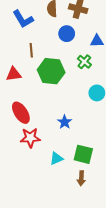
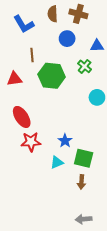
blue star: (65, 122) -> (65, 141), moved

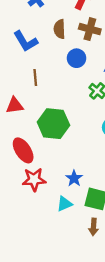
green hexagon: (52, 76) -> (53, 124), moved

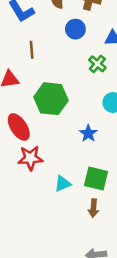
blue star: (74, 178) -> (88, 133), moved

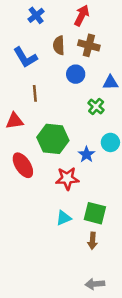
blue star: (88, 133) -> (86, 154), moved
red star: (30, 158) -> (67, 178), moved

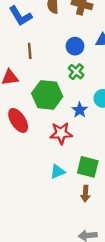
blue circle: (76, 74) -> (75, 46), moved
green cross: (96, 106) -> (76, 72), moved

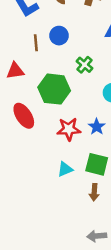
blue circle: (75, 46) -> (59, 36), moved
blue star: (80, 110) -> (97, 127), moved

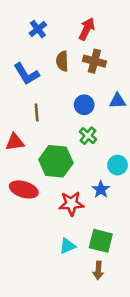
blue circle: (59, 36) -> (84, 105), moved
red ellipse: (24, 116) -> (24, 189), turned -40
blue star: (97, 127) -> (101, 189), moved

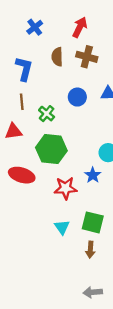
blue L-shape: (26, 74) -> (24, 69), turned -135
brown line: (37, 112) -> (22, 102), moved
green cross: (88, 136) -> (47, 114), moved
cyan triangle: (67, 246) -> (62, 227), turned -42

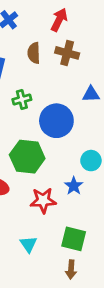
blue circle: (77, 97) -> (56, 121), moved, size x1.6
green cross: (47, 114) -> (22, 99), moved, turned 35
cyan triangle: (62, 227) -> (29, 244), moved

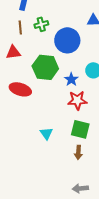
blue star: (74, 186) -> (71, 79), moved
red star: (43, 200) -> (77, 100), moved

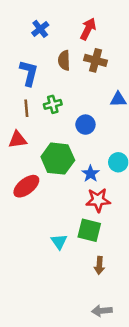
blue circle: (67, 40) -> (85, 125), size x0.6
red ellipse: (20, 89) -> (26, 186), turned -55
green square: (80, 129) -> (89, 230), moved

